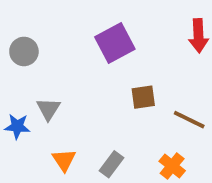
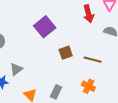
gray triangle: (48, 109) -> (16, 69), turned 32

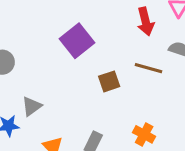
brown line: (93, 60) -> (149, 68), moved

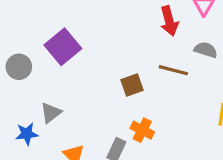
purple square: (77, 41) -> (63, 47), moved
orange cross: (144, 134) -> (142, 130), moved

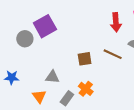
gray circle: (19, 67) -> (25, 39), moved
gray triangle: (51, 113) -> (52, 77), moved, turned 32

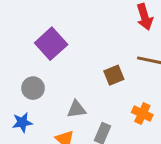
gray circle: (25, 39) -> (33, 88), moved
orange cross: (86, 89) -> (142, 114), moved

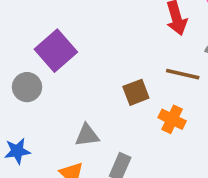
gray circle: (33, 88) -> (27, 87), moved
orange cross: (142, 114) -> (172, 119), moved

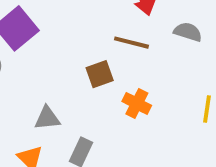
brown line: (183, 74) -> (132, 43), moved

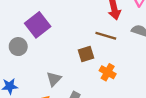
gray triangle: (47, 118) -> (54, 79), turned -42

